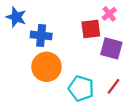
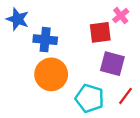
purple square: (111, 48) -> (112, 64), moved

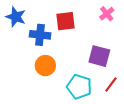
red square: (100, 32) -> (65, 21), moved
orange circle: (51, 74) -> (45, 66), size x0.7

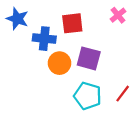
purple square: (99, 56) -> (89, 58), moved
orange circle: (45, 66) -> (59, 63), moved

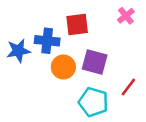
blue star: (17, 19) -> (18, 51), moved, turned -30
red line: (123, 94) -> (128, 87), moved

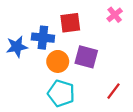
red line: (128, 87) -> (113, 91), moved
cyan pentagon: (93, 102) -> (61, 93), moved

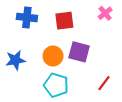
blue cross: (43, 38) -> (27, 17), moved
blue star: (17, 47) -> (15, 60), moved

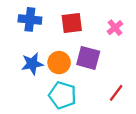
pink cross: (105, 13) -> (115, 28), moved
blue star: (15, 60) -> (32, 64), moved

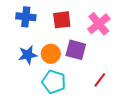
pink cross: (115, 28) -> (99, 24), size x1.6

